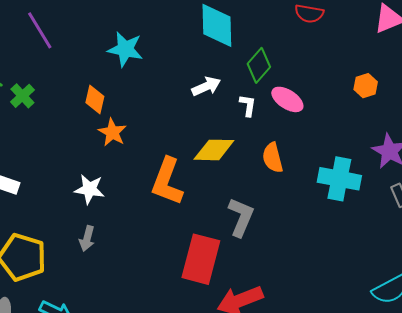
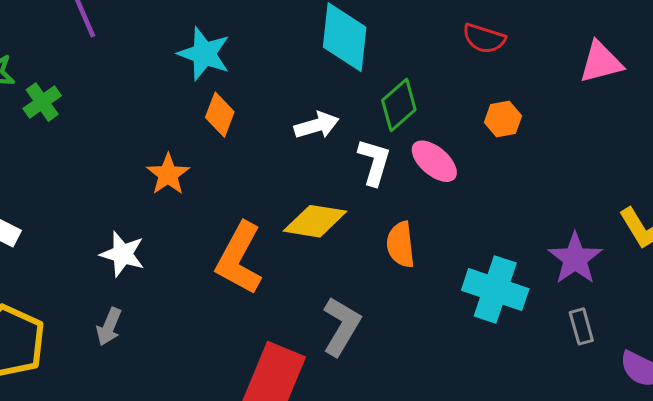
orange hexagon: (366, 86) -> (503, 119), moved
orange diamond: (95, 100) -> (220, 115), moved
white L-shape: (248, 105) -> (374, 162), size x1.4

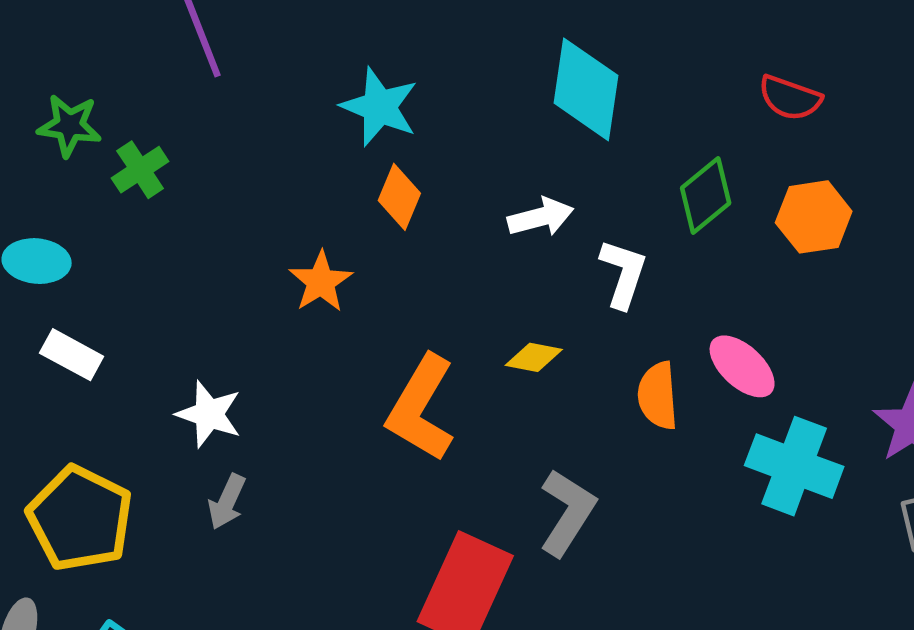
green diamond: (399, 105) -> (706, 196), moved
orange hexagon: (503, 119) -> (814, 217), size x1.4
pink ellipse: (434, 161) -> (742, 366), moved
yellow diamond: (315, 221) -> (534, 357), size x0.6
white star: (123, 254) -> (209, 414), moved

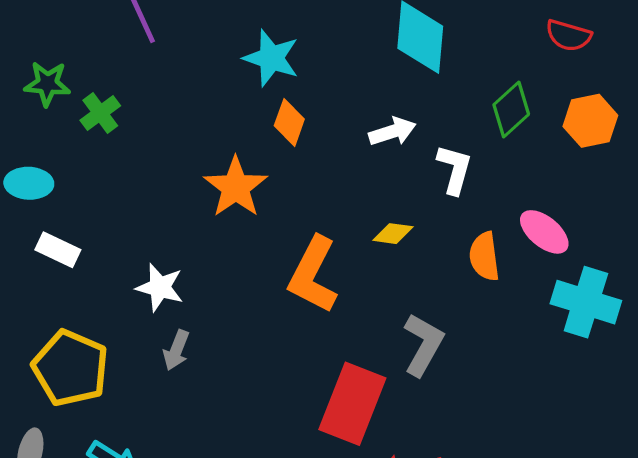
orange star: (321, 282) -> (236, 187), size x1.4

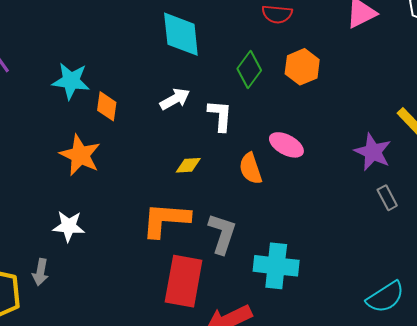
cyan star: (271, 58) -> (71, 81), moved
orange L-shape: (313, 275) -> (166, 220), moved, turned 78
white star: (160, 287) -> (69, 226), moved
cyan cross: (586, 302) -> (276, 266), moved
gray arrow: (176, 350) -> (40, 272), moved

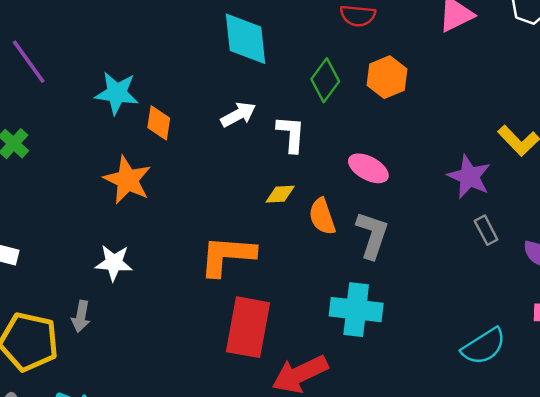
yellow diamond: (188, 165) -> (280, 194), moved
orange semicircle: (251, 168) -> (322, 216), moved
gray L-shape: (222, 234) -> (372, 235), moved

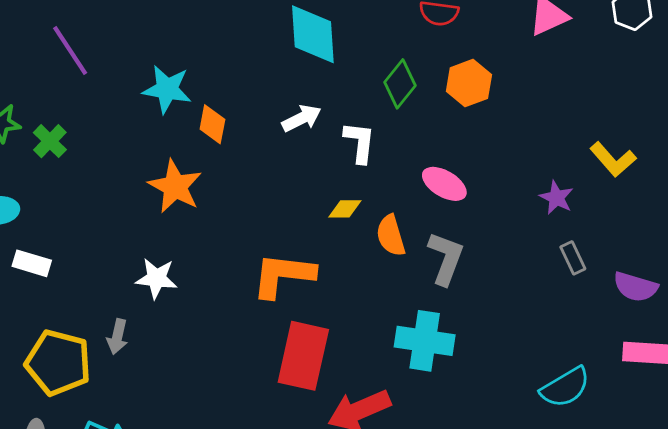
purple star: (469, 177) -> (556, 198), size x0.7

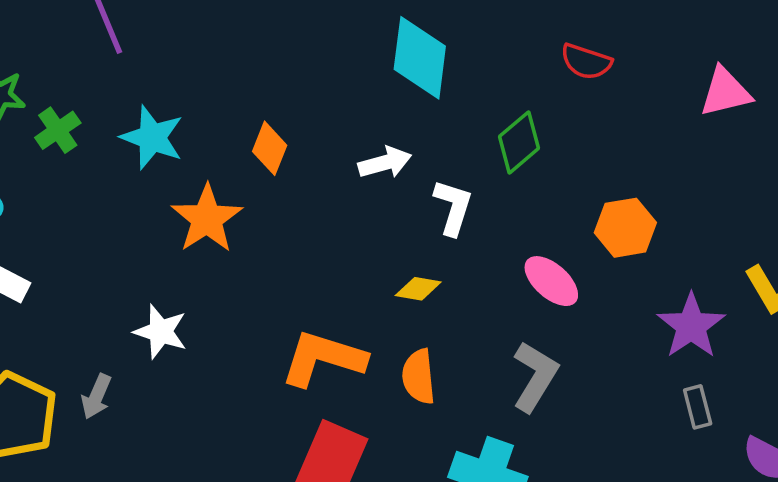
orange hexagon: (469, 83) -> (625, 228), moved
cyan star: (167, 89) -> (152, 137), moved
purple star: (556, 198) -> (691, 326), size x1.5
orange semicircle: (391, 235) -> (419, 377), moved

